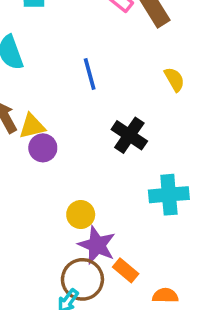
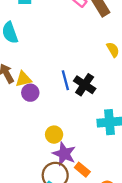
blue line: (90, 74) -> (65, 80), moved

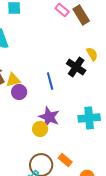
black cross: (85, 85) -> (76, 67), moved
purple star: (64, 154) -> (49, 117), moved

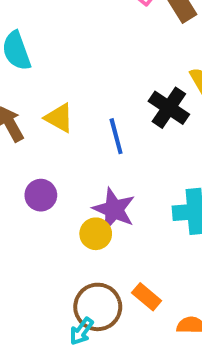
yellow triangle: (13, 80) -> (59, 118), moved, turned 42
purple circle: (19, 92) -> (41, 195), moved

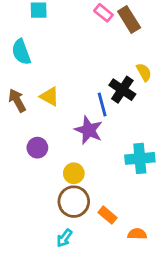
blue line: (116, 136) -> (102, 105), moved
purple star: (114, 209) -> (89, 130), moved
brown circle: (98, 307) -> (74, 202), moved

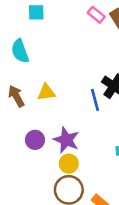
yellow triangle: (50, 96) -> (46, 92), turned -36
purple star: (89, 130) -> (66, 140), moved

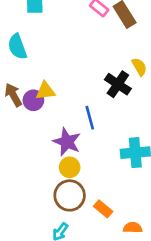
blue line: (95, 100) -> (90, 118), moved
purple circle: (35, 140) -> (33, 100), moved

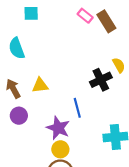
black cross: (118, 84) -> (101, 80), turned 30
purple circle: (33, 100) -> (19, 116), moved

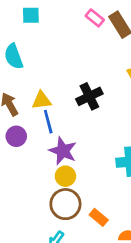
black cross: (101, 80) -> (89, 96), moved
blue line: (77, 108) -> (48, 122), moved

